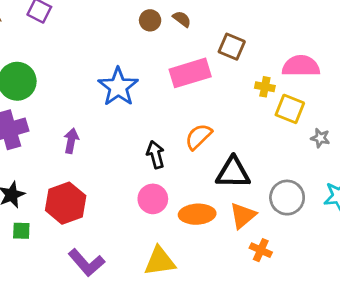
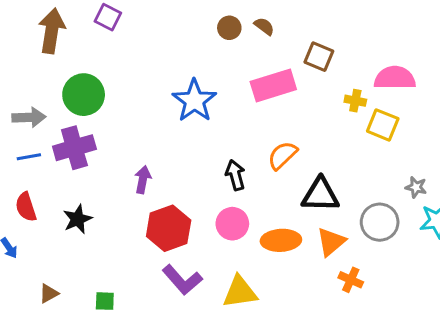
gray star: (320, 138) -> (416, 187), moved
purple arrow: (71, 141) -> (143, 180), moved
red hexagon: (66, 203) -> (169, 228), moved
green square: (21, 231) -> (105, 301), moved
purple L-shape: (86, 263) -> (182, 280), moved

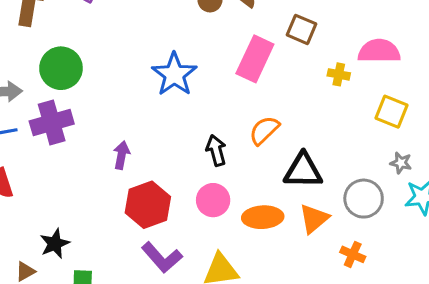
pink rectangle: (273, 85) -> (255, 59), turned -48
yellow square: (383, 125) -> (392, 112), moved
black star: (77, 219) -> (55, 244), moved
orange cross: (351, 280) -> (353, 254), moved

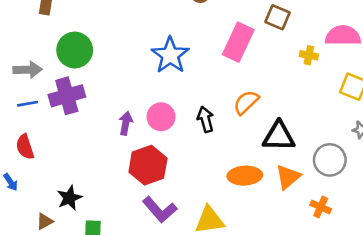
pink circle: (213, 200) -> (161, 117), moved

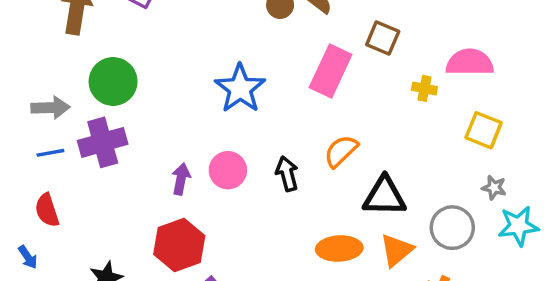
red hexagon: (148, 165) -> (179, 245), moved

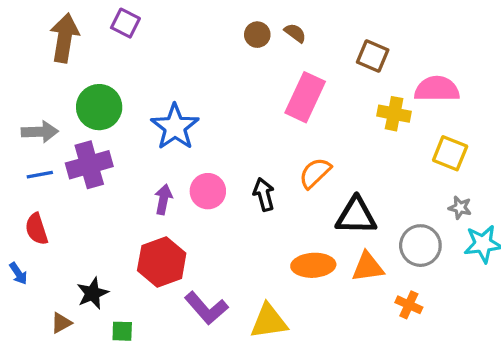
brown square: (383, 38) -> (373, 56), moved
blue star: (240, 88) -> (175, 127), moved
yellow cross: (424, 88) -> (394, 114), size x1.4
orange triangle: (397, 250) -> (368, 267), turned 32

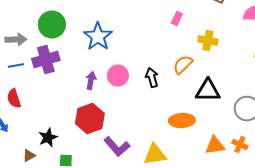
pink rectangle: (305, 97) -> (177, 18), size x0.5
yellow cross: (394, 114) -> (208, 40), moved
orange triangle: (368, 267) -> (215, 146), moved

